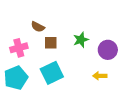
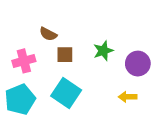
cyan square: (52, 73) -> (66, 93), turned -30

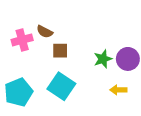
green star: (103, 51) -> (103, 59), moved
pink cross: (24, 61) -> (22, 40), moved

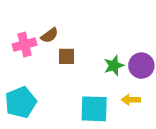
brown semicircle: (45, 32) -> (50, 35), turned -63
cyan square: (61, 86) -> (94, 109), moved, turned -32

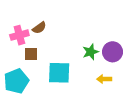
brown square: (67, 56) -> (31, 54), moved
cyan square: (94, 109) -> (59, 73), moved

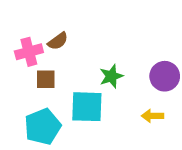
green star: (91, 52) -> (111, 76), moved
cyan pentagon: (16, 81) -> (43, 127), moved

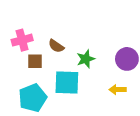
brown semicircle: (58, 41) -> (56, 46), moved, turned 70

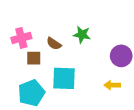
green star: (86, 59) -> (82, 35), moved, turned 30

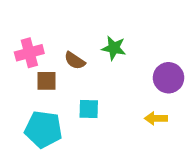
cyan square: (64, 78) -> (89, 109), size x0.6
cyan pentagon: (31, 93) -> (43, 129), turned 30

